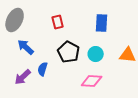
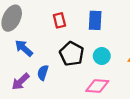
blue rectangle: (102, 23) -> (95, 20), moved

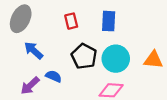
cyan circle: (102, 56) -> (116, 59), size x1.5
blue semicircle: (43, 73) -> (54, 76), turned 96

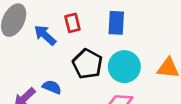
blue arrow: (34, 50) -> (45, 35), moved

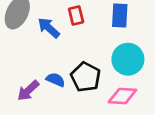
black pentagon: (87, 64) -> (86, 77), moved

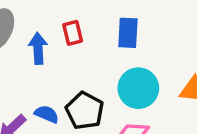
blue arrow: (49, 28) -> (38, 48), turned 45

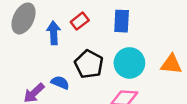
red rectangle: (73, 33) -> (80, 21), turned 66
black pentagon: (85, 111) -> (89, 64), moved

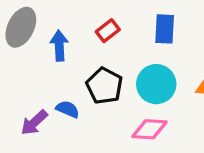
red rectangle: (80, 21) -> (108, 31), moved
blue rectangle: (122, 21) -> (165, 29), moved

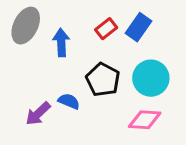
blue rectangle: (165, 29) -> (139, 27), moved, turned 32

